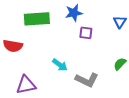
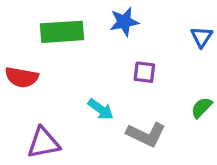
purple square: (86, 33) -> (144, 72), moved

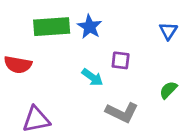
blue star: (124, 22) -> (90, 27), moved, turned -30
cyan arrow: (101, 109) -> (92, 77), moved

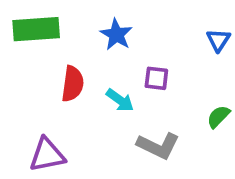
green rectangle: (52, 27) -> (36, 29), moved
red semicircle: (18, 65) -> (73, 84), moved, turned -92

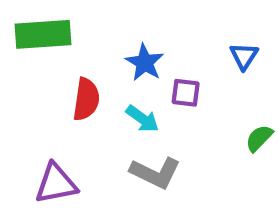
blue star: (116, 35) -> (145, 63), moved
blue triangle: (218, 40) -> (244, 56), moved
gray L-shape: (158, 146) -> (155, 173), moved

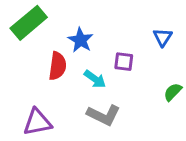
green rectangle: (43, 34) -> (29, 23), turned -36
blue star: (145, 63) -> (81, 40), moved

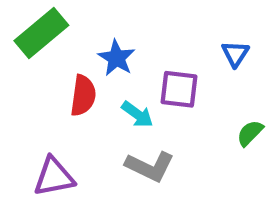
purple square: (124, 62) -> (179, 89), size x1.4

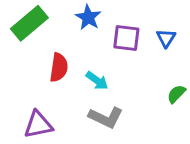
blue star: (116, 58) -> (88, 17), moved
purple square: (179, 89) -> (126, 38), moved

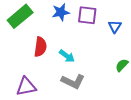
blue star: (88, 17) -> (61, 12), turned 30
purple square: (126, 38) -> (87, 15), moved

